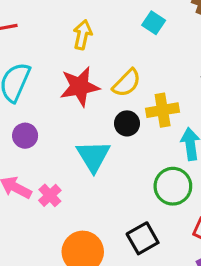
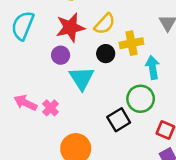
purple circle: (25, 136) -> (61, 55), moved
black square: (143, 238) -> (119, 120), moved

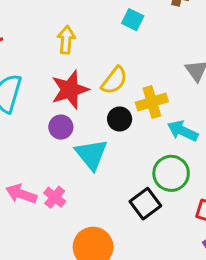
cyan arrow: (153, 67) -> (183, 131), turned -50

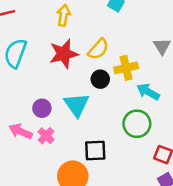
purple circle: (61, 127) -> (42, 108), moved
black square: (145, 204) -> (95, 151), moved, turned 30

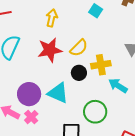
cyan triangle: (77, 105) -> (58, 93), turned -35
purple circle: (42, 108) -> (29, 94), size x1.5
green circle: (137, 124) -> (95, 112), moved

